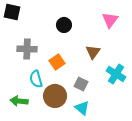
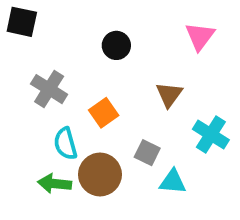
gray cross: (27, 49) -> (49, 89), turned 30
green arrow: (19, 101) -> (55, 184), moved
cyan triangle: (82, 108) -> (173, 182), moved, turned -35

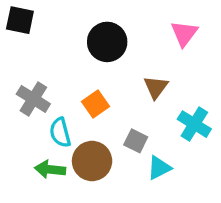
black circle: (116, 45) -> (107, 42), size x1.5
gray cross: (49, 89) -> (33, 99), moved
cyan triangle: (173, 182) -> (159, 168), turned -32

